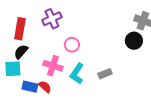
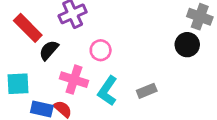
red rectangle: (20, 29) -> (28, 28), turned -55
black semicircle: (21, 52) -> (49, 50), moved

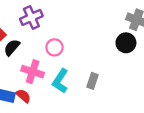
gray rectangle: (147, 91) -> (93, 81), turned -49

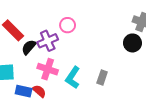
purple cross: (31, 17) -> (48, 41), moved
pink circle: (54, 47) -> (68, 25), moved

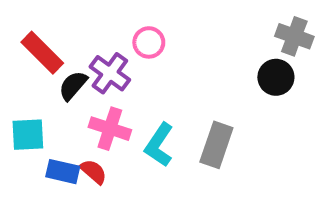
purple cross: (48, 41) -> (110, 73), turned -30
gray rectangle: (102, 78) -> (216, 145), size x1.5

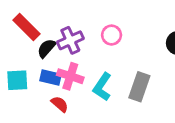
pink circle: (149, 42) -> (112, 35), moved
purple cross: (110, 73) -> (70, 40), turned 30
blue rectangle: (63, 172) -> (50, 78), moved

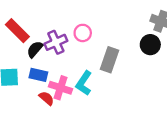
pink circle: (112, 35) -> (83, 33), moved
pink cross: (70, 76) -> (61, 88), moved
gray rectangle: (139, 87) -> (109, 60), moved

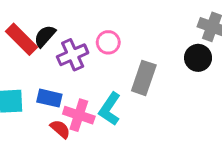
black semicircle: (35, 49) -> (45, 36), moved

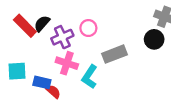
gray rectangle: (144, 78) -> (114, 54), turned 50
blue rectangle: (49, 98) -> (42, 82), moved
pink cross: (79, 115) -> (67, 63), moved

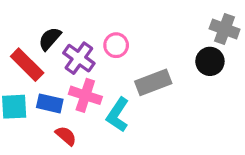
red rectangle: (25, 26) -> (27, 65), moved
purple cross: (62, 37) -> (79, 58), turned -30
blue rectangle: (42, 82) -> (50, 103), moved

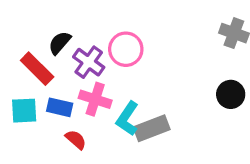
pink circle: (116, 45) -> (126, 49), size x1.4
black circle: (210, 61) -> (231, 94), moved
gray rectangle: (153, 82) -> (152, 128), moved

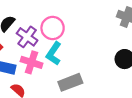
cyan L-shape: (127, 119) -> (54, 53), moved

